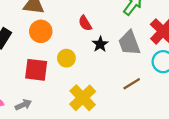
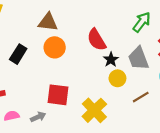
red semicircle: (85, 23) -> (97, 40), size x1.5
yellow circle: (66, 58) -> (117, 78), moved
red square: (36, 70) -> (58, 95), moved

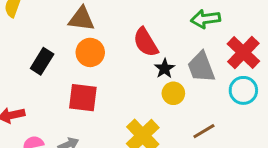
green arrow: (142, 22) -> (205, 19), turned -135
red square: (58, 95) -> (83, 98), moved
brown line: (141, 97) -> (204, 131), moved

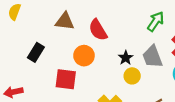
green arrow: (205, 19) -> (156, 21), turned 132
red semicircle: (146, 42) -> (98, 30), moved
orange circle: (90, 52) -> (84, 56), moved

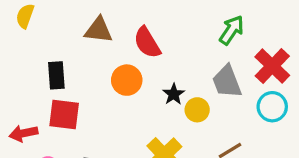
black rectangle: (36, 52) -> (56, 75), turned -36
black star: (126, 58) -> (174, 94), moved
red square: (66, 79) -> (64, 115), moved

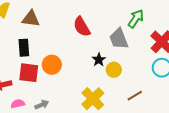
brown triangle: (99, 30) -> (31, 19), moved
orange circle: (127, 80) -> (52, 65), moved
gray trapezoid: (227, 82) -> (119, 39), moved

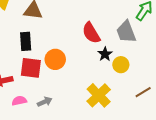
red semicircle: (82, 27) -> (91, 33), moved

